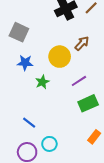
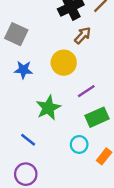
brown arrow: (82, 43) -> (83, 35), moved
green star: (42, 82) -> (48, 108), moved, size x1.5
cyan circle: (49, 144) -> (79, 144), moved

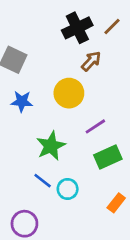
blue line: (28, 140) -> (43, 181), moved
cyan circle: (79, 144) -> (68, 189), moved

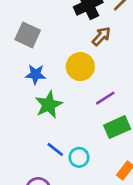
green star: (51, 146) -> (49, 105), moved

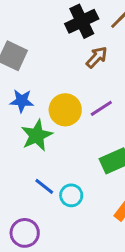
yellow circle: (80, 67) -> (65, 110), moved
purple line: (105, 98) -> (101, 108), moved

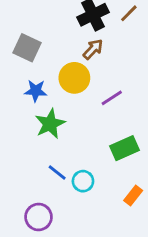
brown arrow: (97, 57) -> (93, 49), moved
yellow circle: (65, 110) -> (74, 78), moved

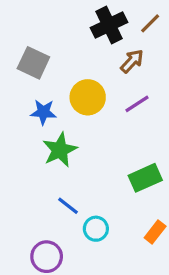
brown arrow: (93, 49) -> (132, 61), moved
purple line: (112, 98) -> (137, 104), moved
cyan circle: (83, 181) -> (96, 229), moved

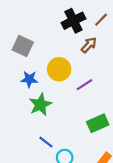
purple line: (137, 104) -> (84, 85), moved

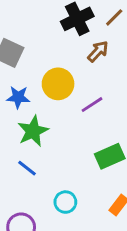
blue line: (46, 142) -> (27, 168), moved

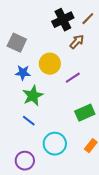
cyan circle: (65, 202) -> (55, 144), size x1.5

